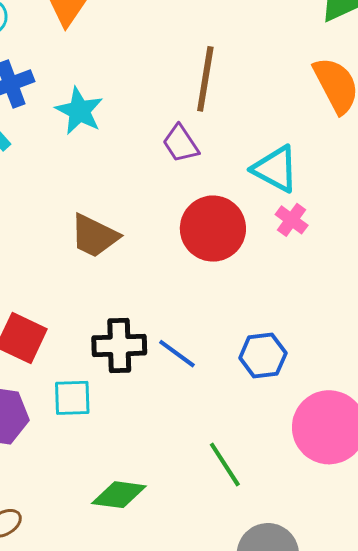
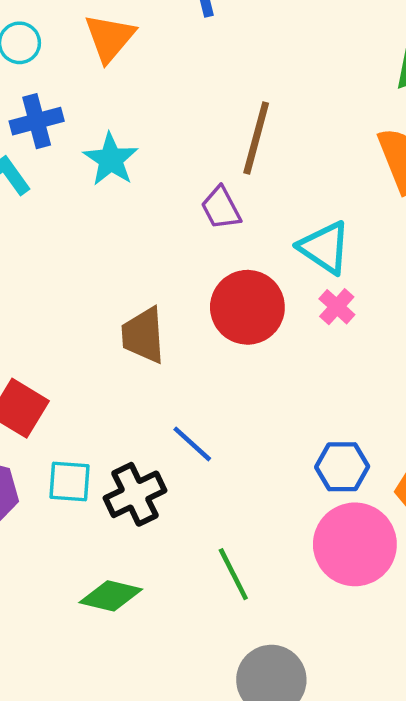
brown trapezoid: (94, 236) -> (143, 335), moved, turned 54
black cross: (119, 345) -> (135, 494), moved, turned -30
blue hexagon: (263, 355) -> (342, 467), moved

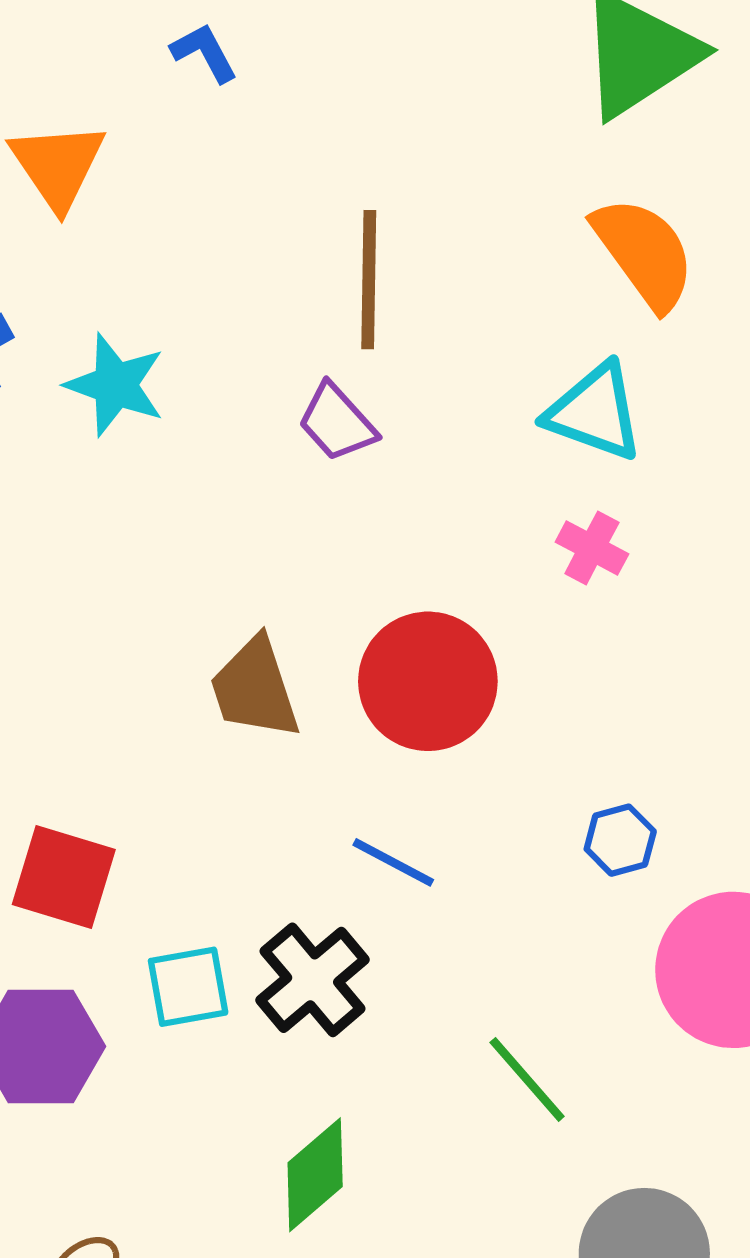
cyan triangle: (325, 247) -> (595, 412), moved
red circle: (247, 307) -> (428, 681), moved
blue hexagon: (342, 467) -> (620, 840), moved, size x0.7
green diamond: (111, 596) -> (315, 1175), turned -40

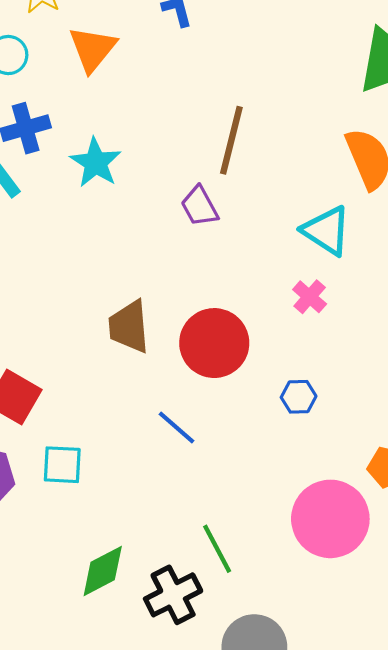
blue hexagon: (620, 840) -> (299, 397), moved
black cross: (313, 980) -> (173, 595), moved

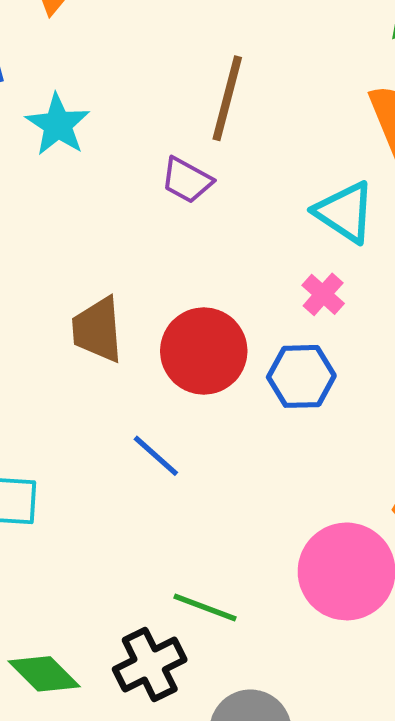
purple trapezoid: (200, 206) -> (187, 180), turned -33
blue hexagon: (299, 397) -> (301, 376), moved, size x1.5
green line: (217, 549) -> (205, 607), turned -42
green diamond: (103, 571) -> (44, 674), moved, turned 72

